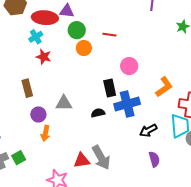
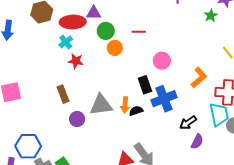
gray triangle: (64, 103) -> (101, 105), size x1.4
orange arrow: (45, 133) -> (125, 105), moved
purple semicircle: (154, 159) -> (197, 142), moved, turned 49

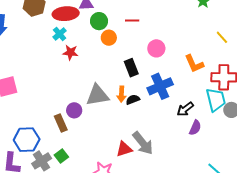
orange L-shape: (199, 78) -> (194, 64), turned 110
black rectangle: (145, 85) -> (131, 68), moved
brown rectangle: (63, 94) -> (61, 123), moved

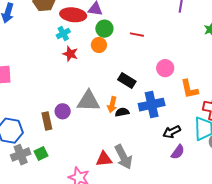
orange circle: (109, 38) -> (99, 45), moved
pink circle: (156, 48) -> (165, 68), moved
black rectangle: (131, 68) -> (127, 81), turned -48

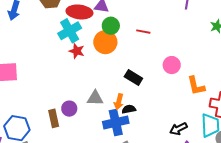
cyan cross: (63, 34) -> (70, 31), size x1.6
orange circle: (99, 45) -> (105, 42), size x1.5
gray triangle: (88, 101) -> (95, 98), size x0.7
blue cross: (152, 105) -> (116, 122), moved

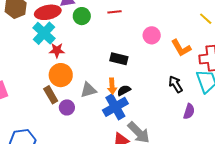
orange circle: (105, 42) -> (61, 75), moved
brown rectangle: (54, 118) -> (51, 95), moved
black arrow: (178, 129) -> (176, 84), moved, turned 102

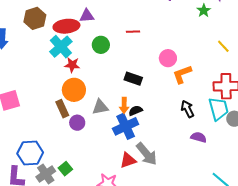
green circle: (82, 16) -> (101, 45), moved
orange L-shape: (181, 48) -> (182, 74), moved, turned 95
purple semicircle: (189, 111) -> (199, 137), turned -98

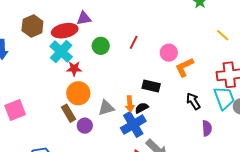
red line: (133, 32) -> (134, 42), moved, turned -56
black rectangle: (133, 79) -> (151, 86), moved
purple semicircle: (199, 137) -> (207, 128), turned 77

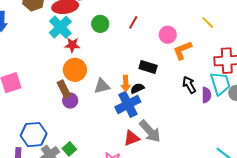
yellow line: (223, 35) -> (208, 22), moved
purple circle: (85, 126) -> (70, 101), moved
purple semicircle: (207, 128) -> (206, 95), moved

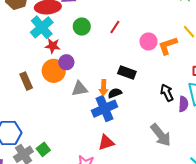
orange L-shape: (182, 50) -> (168, 46), moved
brown rectangle: (64, 89) -> (26, 81), moved
purple circle: (70, 101) -> (66, 62), moved
gray arrow: (150, 131) -> (161, 135), moved

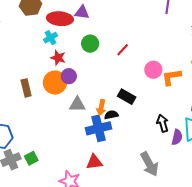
cyan cross: (42, 27) -> (51, 38), size x0.6

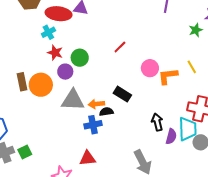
green circle: (90, 44) -> (80, 58), moved
orange circle: (55, 83) -> (41, 85), moved
gray triangle: (77, 104) -> (73, 100), size x1.4
orange arrow: (101, 108) -> (96, 104), turned 70
blue cross: (99, 128) -> (93, 125), size x0.7

